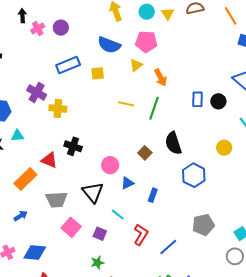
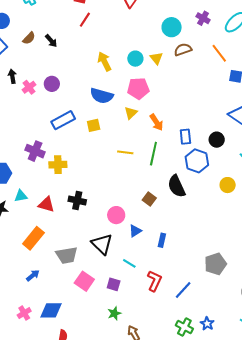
blue rectangle: (197, 99) -> (185, 137), moved
red triangle: (49, 160) -> (46, 204), moved
blue hexagon: (194, 175) -> (197, 161), moved

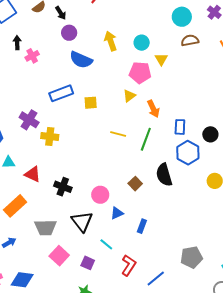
yellow triangle: (156, 58) -> (161, 59), moved
purple circle: (52, 84) -> (69, 33), moved
blue semicircle: (102, 96) -> (81, 60), moved
black cross: (77, 200) -> (63, 187), moved

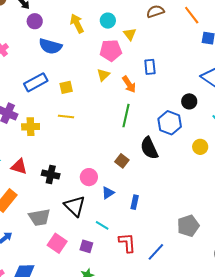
blue rectangle: (180, 127) -> (150, 67), moved
yellow line: (118, 134) -> (66, 116), moved
red L-shape: (129, 265) -> (127, 243), turned -30

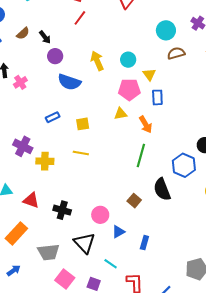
blue rectangle: (150, 67) -> (157, 97), moved
yellow triangle: (103, 75) -> (121, 114), turned 32
blue rectangle: (36, 82) -> (53, 117), size x0.6

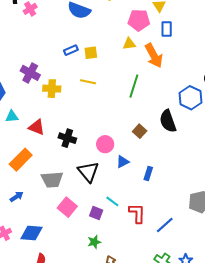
blue rectangle: (53, 117) -> (71, 50), moved
orange arrow: (146, 125) -> (154, 56), size x1.4
green line: (141, 156) -> (134, 86), moved
cyan line: (111, 264) -> (112, 201), moved

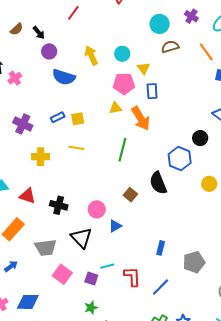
purple cross: (30, 73) -> (23, 124), moved
blue rectangle: (148, 173) -> (161, 248), moved
cyan line: (112, 201) -> (107, 266), turned -48

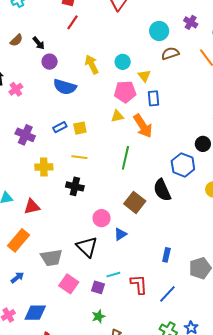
brown square: (130, 195) -> (135, 202), size x1.5
red triangle: (27, 196) -> (32, 207), turned -30
black cross: (59, 205) -> (75, 186), moved

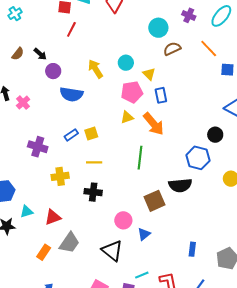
black semicircle: (162, 190) -> (180, 185), turned -65
brown square: (135, 202) -> (155, 201), turned 35
orange rectangle: (19, 240) -> (44, 252), size x0.7
gray trapezoid: (51, 258) -> (69, 243), moved, turned -40

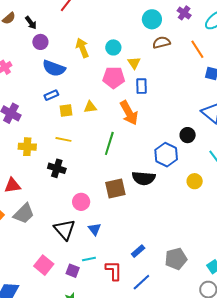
yellow triangle: (127, 117) -> (90, 107), moved
blue rectangle: (71, 135) -> (51, 95), moved
blue triangle: (144, 234) -> (95, 229), moved, turned -40
blue rectangle: (192, 249) -> (138, 251), moved, turned 32

